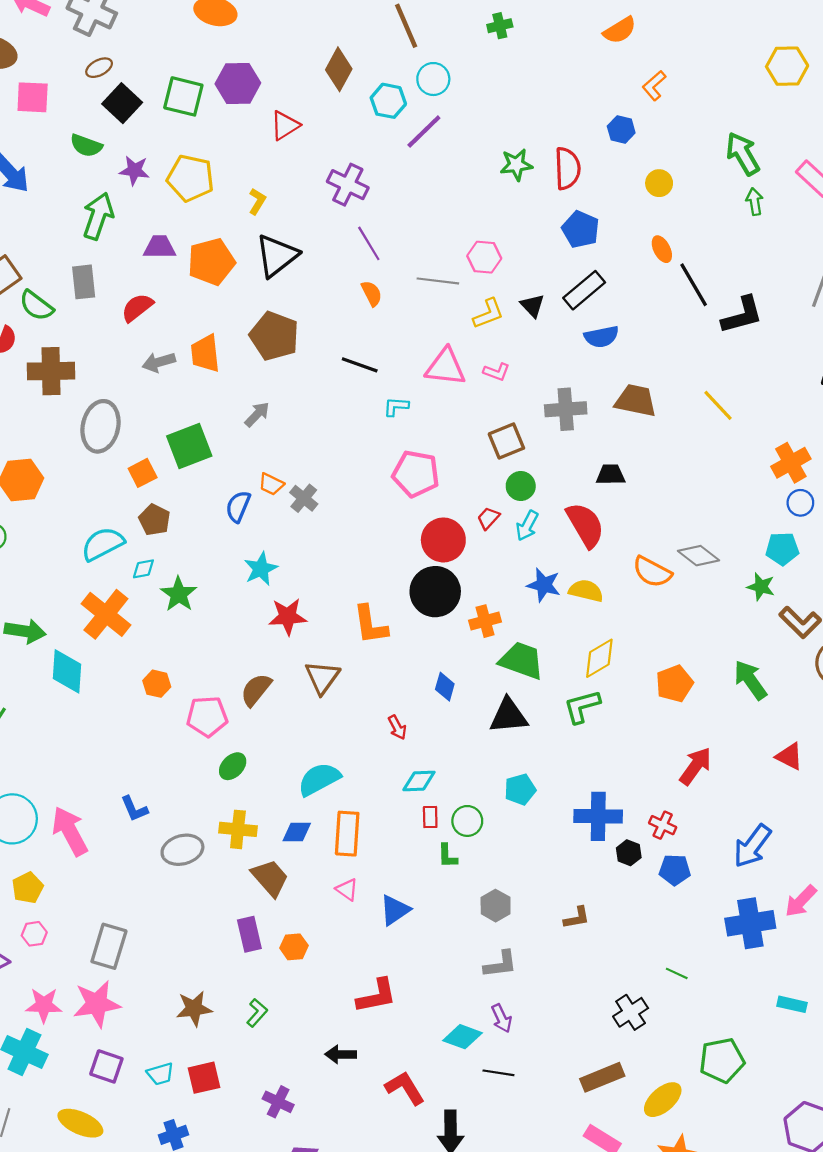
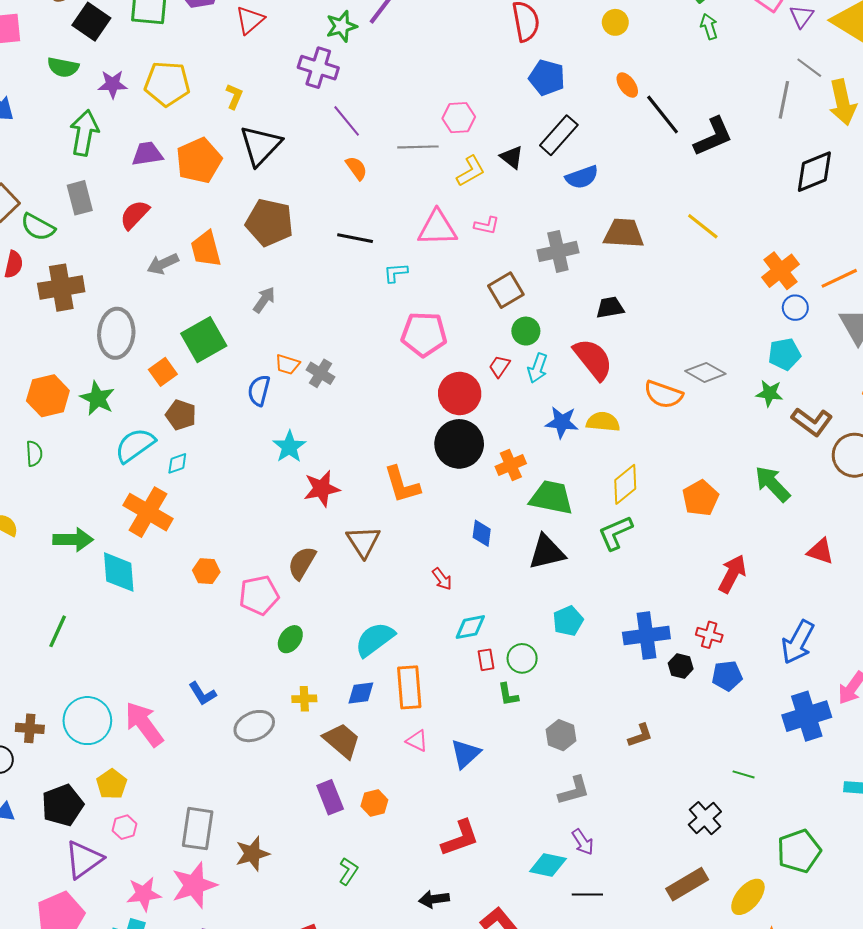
green star: (516, 165) -> (342, 26), moved
green star: (179, 594) -> (97, 398), moved
yellow cross: (238, 829) -> (304, 699), size x0.7
brown star: (194, 1008) -> (252, 854), moved

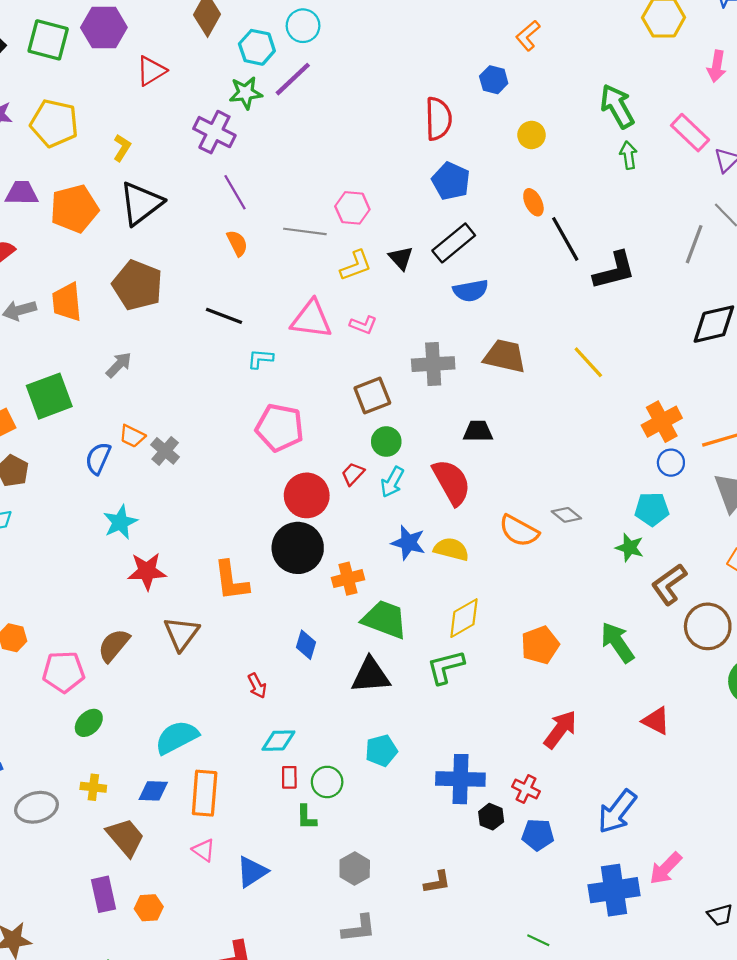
gray diamond: (705, 372) -> (566, 515), size x0.7
brown L-shape: (812, 422) -> (669, 584), turned 99

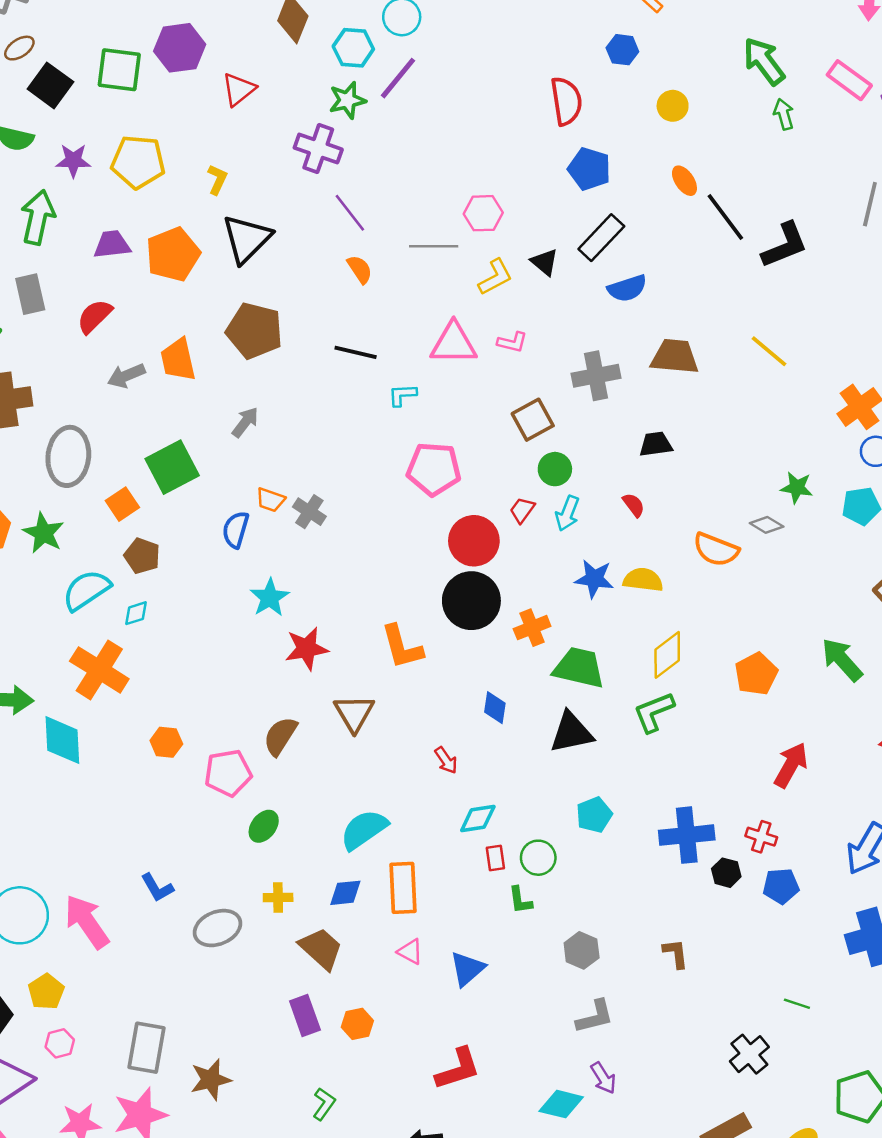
red semicircle: (452, 482) -> (634, 505), size x0.5
green star: (630, 548) -> (797, 488), moved
brown L-shape: (437, 882) -> (676, 954), turned -80

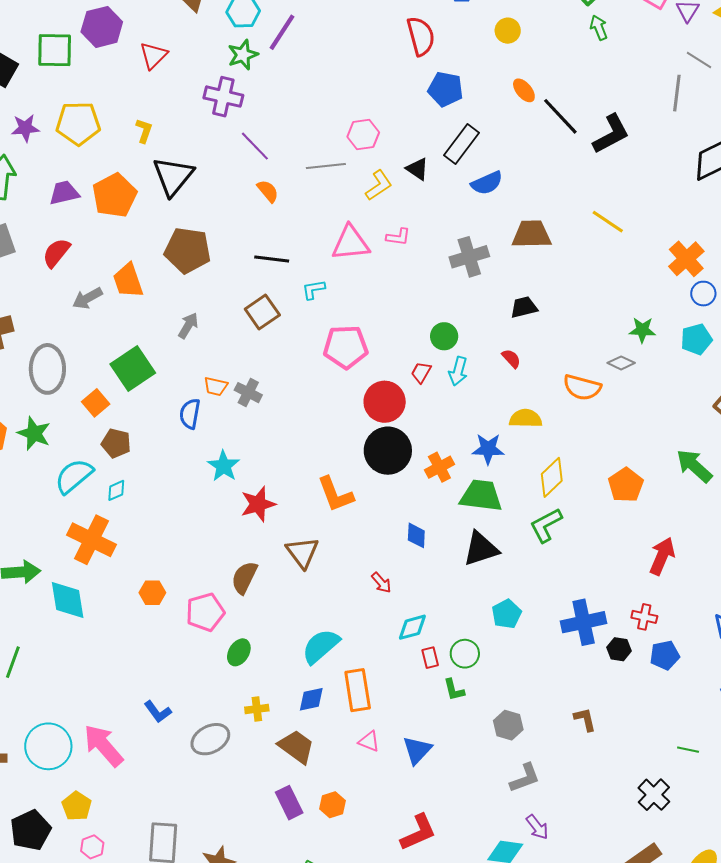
brown square: (533, 420) -> (262, 312), moved
blue star: (594, 579) -> (488, 449), moved

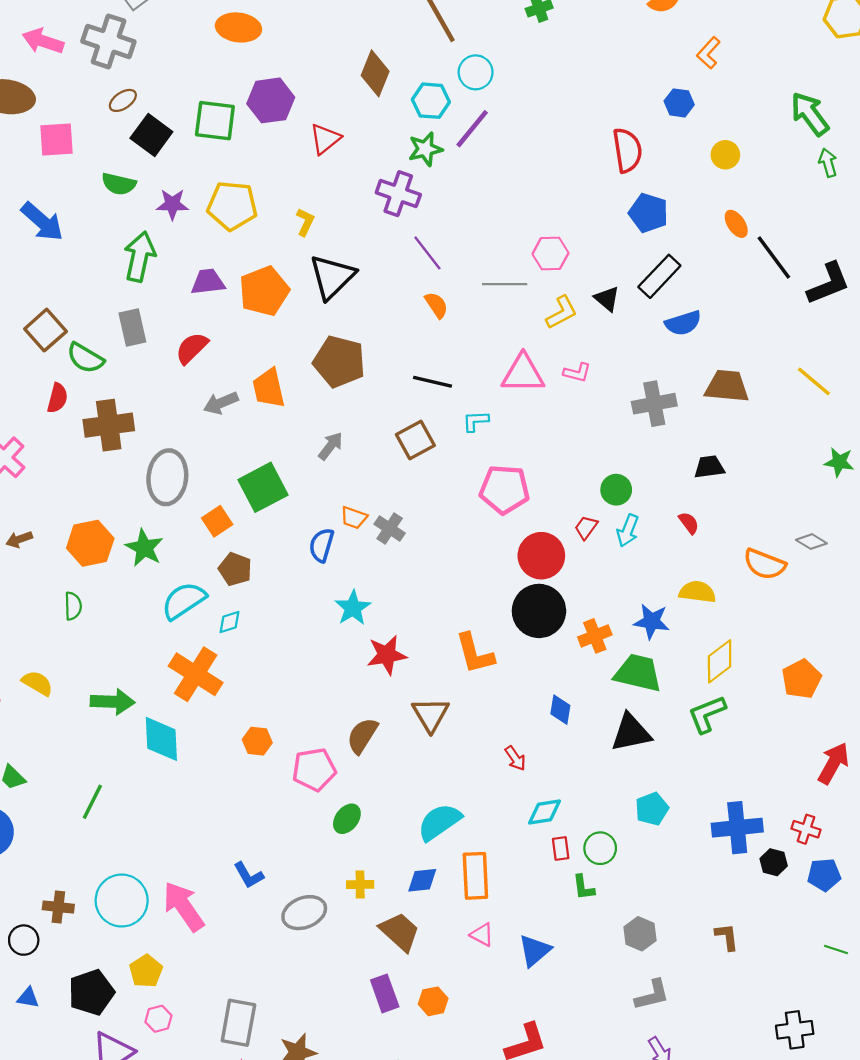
green star: (642, 330) -> (839, 462), moved
green line: (688, 750) -> (836, 949), moved
black cross: (654, 795) -> (795, 1030), turned 32

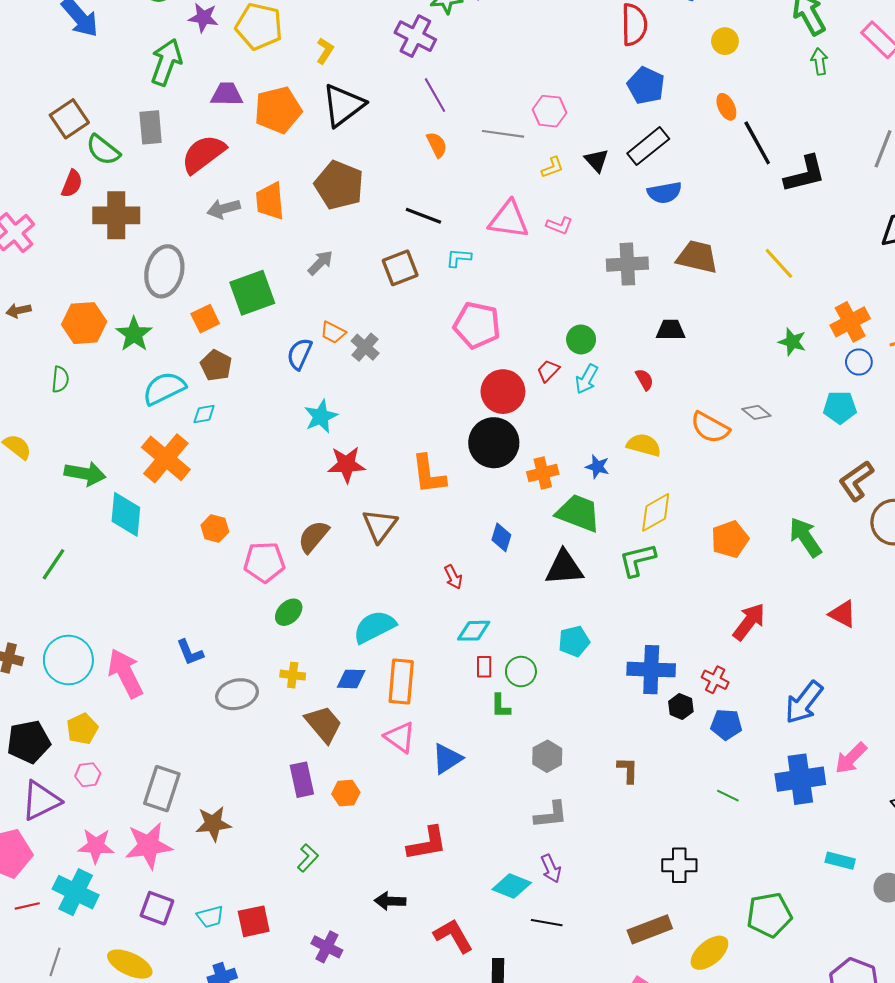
yellow L-shape: (562, 312) -> (552, 167), size x0.7
red semicircle: (192, 348) -> (203, 154), size x1.4
blue star: (652, 621) -> (597, 467), size x0.7
pink triangle: (482, 935) -> (400, 737), size x1.4

